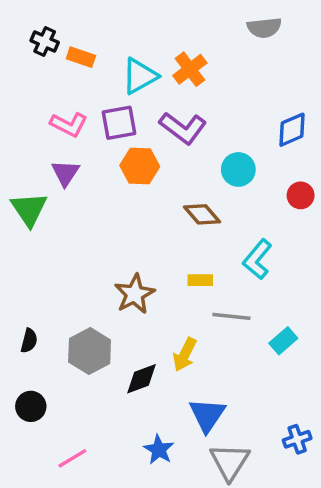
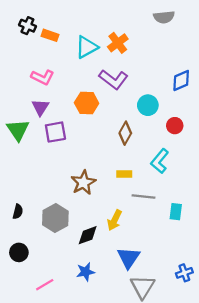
purple square: (119, 123) -> (55, 132), moved
red circle: (301, 195) -> (175, 126), moved
brown diamond: (202, 214) -> (125, 133), turned 70
cyan rectangle: (283, 341) -> (176, 212), turned -42
blue star: (159, 450) -> (86, 272), moved, turned 30

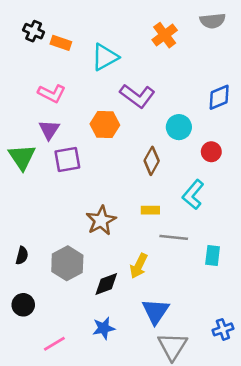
gray semicircle: (164, 17) -> (213, 21), moved
orange cross: (118, 43) -> (165, 35), moved

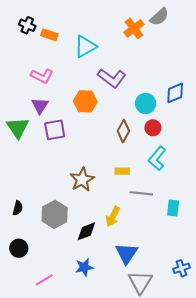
gray semicircle: (213, 21) -> (159, 17), moved, turned -36
blue diamond: (219, 97) -> (175, 93), moved
red circle: (211, 152) -> (153, 128), moved

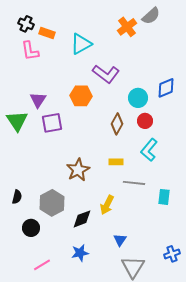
pink L-shape: (42, 76) -> (30, 51), moved, turned 55
black circle: (19, 248) -> (31, 228), moved
blue triangle: (127, 254) -> (120, 240), size x0.6

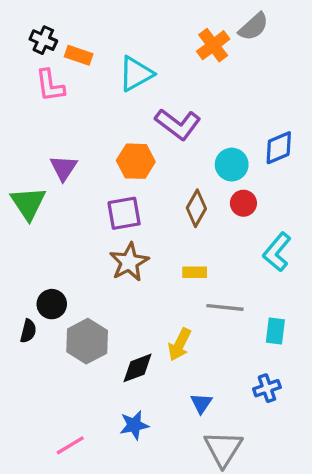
purple square: (52, 123) -> (124, 213), moved
cyan L-shape: (149, 150) -> (277, 252), moved
brown star: (78, 170) -> (129, 262), moved
black circle: (31, 228) -> (52, 304), moved
blue cross: (172, 254) -> (267, 388), moved

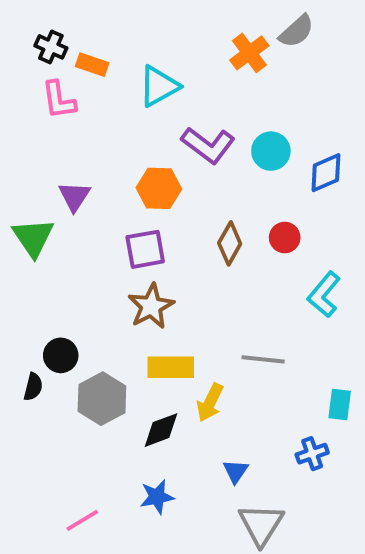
cyan circle: (232, 165) -> (271, 151), moved
yellow rectangle: (195, 272) -> (171, 367), moved, size x1.6
cyan rectangle: (275, 331) -> (340, 405), moved

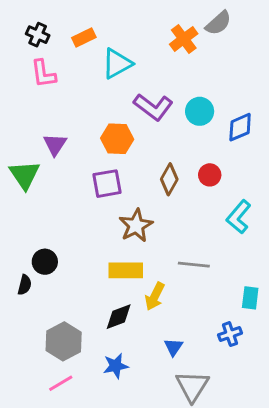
orange rectangle: (92, 65) -> (84, 38), moved, turned -45
brown star: (151, 306) -> (136, 226), moved
gray hexagon: (102, 399) -> (64, 341), moved

